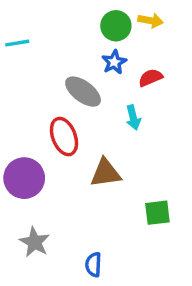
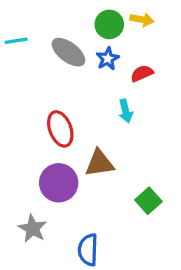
gray ellipse: (83, 92) -> (68, 52), moved
purple circle: (24, 178) -> (59, 183), moved
green square: (157, 213) -> (148, 201), turned -35
blue semicircle: (93, 265) -> (88, 250), size x1.4

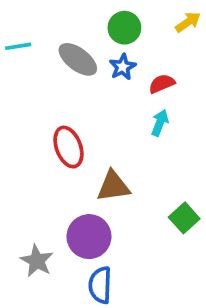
yellow arrow: (142, 20) -> (188, 22), moved, turned -45
cyan arrow: (126, 111) -> (160, 123), moved, turned -145
purple circle: (59, 183) -> (89, 237), moved
green square: (148, 201) -> (184, 218), moved

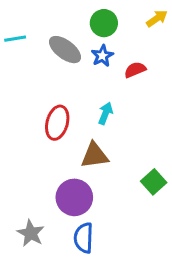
cyan arrow: (160, 123) -> (105, 113), moved
red ellipse: (68, 147) -> (57, 123), turned 36
gray star: (37, 261) -> (31, 233), moved

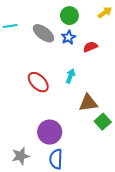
red ellipse: (57, 123) -> (38, 82), turned -60
brown triangle: (95, 155) -> (88, 103), moved
gray star: (31, 233) -> (21, 156), turned 30

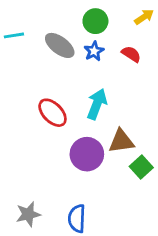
red semicircle: (90, 47) -> (131, 54), moved, turned 56
cyan arrow: (70, 76) -> (97, 104), size x1.5
purple circle: (50, 132) -> (87, 154), moved

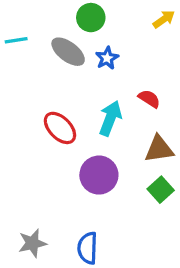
green circle: (95, 21) -> (91, 18), moved
red semicircle: (131, 54) -> (149, 99), moved
brown triangle: (121, 141) -> (159, 149), moved

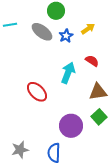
yellow arrow: (164, 19) -> (88, 29), moved
red ellipse: (60, 128) -> (37, 92), moved
purple circle: (99, 175) -> (71, 126), moved

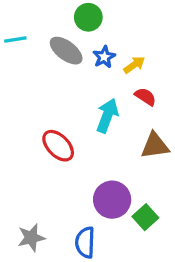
yellow arrow: (88, 29) -> (134, 65), moved
green square: (99, 117) -> (145, 217), moved

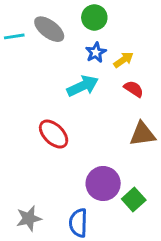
green circle: (88, 17) -> (94, 17), moved
gray ellipse: (66, 51) -> (49, 29), moved
cyan arrow: (107, 116) -> (83, 86), moved, turned 44

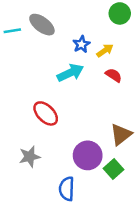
green circle: (94, 17) -> (120, 13), moved
brown triangle: (142, 134) -> (121, 134), moved, turned -30
gray star: (29, 218) -> (30, 157), moved

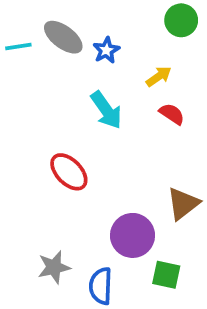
blue star: (81, 44) -> (106, 50), moved
cyan arrow: (70, 73) -> (106, 110), turned 80
gray star: (30, 157) -> (54, 267), moved
green square: (114, 169) -> (166, 275), moved, turned -36

